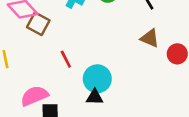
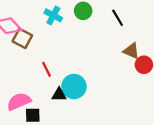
brown triangle: (150, 38) -> (131, 51), moved
black triangle: (95, 97) -> (59, 95), moved

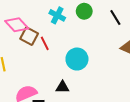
red line: (46, 69) -> (45, 43), moved
cyan circle: (74, 87) -> (77, 59), moved

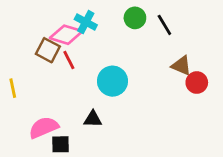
green circle: (84, 11) -> (135, 18), moved
pink diamond: (17, 25) -> (66, 35), moved, turned -30

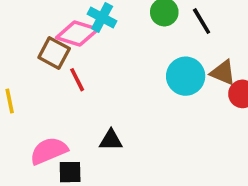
red line: (69, 60) -> (77, 80), moved
cyan circle: (112, 81) -> (186, 76), moved

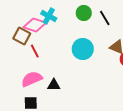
cyan circle: (186, 76) -> (83, 49), moved
pink semicircle: (49, 151) -> (32, 79), moved

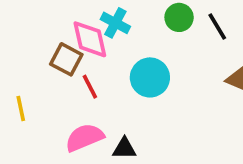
pink diamond: (35, 25) -> (90, 39), turned 60
cyan circle: (83, 49) -> (150, 77), moved

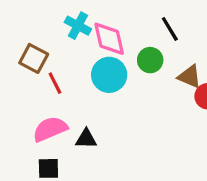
green circle: (179, 17) -> (150, 60), moved
pink diamond: (90, 39) -> (109, 39), moved

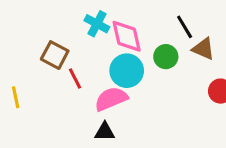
brown triangle: (190, 77) -> (203, 49), moved
pink semicircle: (50, 129) -> (111, 99), moved

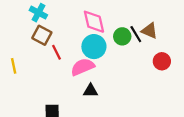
cyan cross: (97, 24) -> (38, 13), moved
black line: (185, 27) -> (136, 34), moved
black triangle: (105, 132) -> (91, 91), moved

